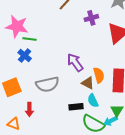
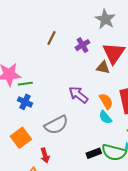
brown triangle: (88, 83) -> (103, 68), moved
cyan semicircle: (93, 101) -> (105, 117), moved
black rectangle: (76, 107) -> (94, 153), moved

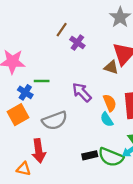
purple cross: (83, 45) -> (77, 43), moved, turned -32
green line: (25, 84) -> (42, 81), moved
orange square: (21, 138) -> (18, 115), moved
red arrow: (45, 155) -> (39, 151), size x1.5

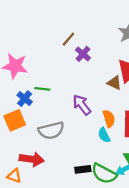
red arrow: (39, 151) -> (32, 159), turned -80

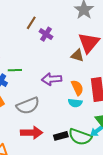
purple arrow: (82, 105) -> (52, 79), turned -48
cyan semicircle: (104, 135) -> (75, 103), turned -48
red arrow: (32, 159) -> (32, 133), moved

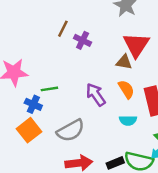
purple arrow: (52, 79) -> (96, 95), turned 66
orange semicircle: (77, 88) -> (126, 89), moved

